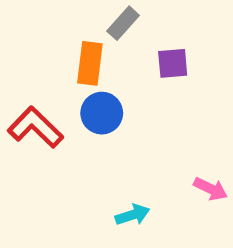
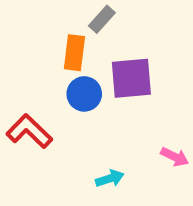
purple square: (173, 63) -> (131, 78), moved, size x1.6
red L-shape: (35, 127) -> (29, 131), moved

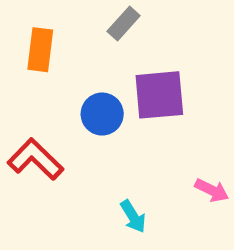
orange rectangle: (74, 53) -> (40, 50), moved
cyan arrow: (110, 178) -> (133, 216), turned 76

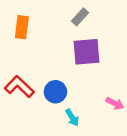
gray rectangle: (124, 23) -> (80, 17), moved
blue circle: (102, 114) -> (55, 92), moved

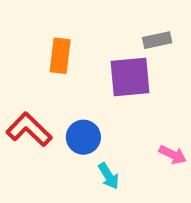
gray rectangle: (80, 17) -> (157, 40), moved, turned 36
orange rectangle: (22, 27) -> (60, 56), moved

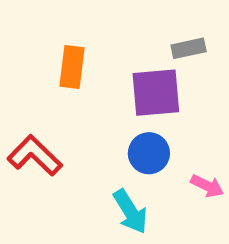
blue circle: (83, 137) -> (149, 153), moved
cyan arrow: (109, 176) -> (130, 212), size x1.4

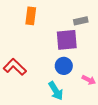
orange rectangle: (72, 67) -> (31, 16), moved

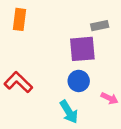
orange rectangle: (31, 16) -> (20, 19), moved

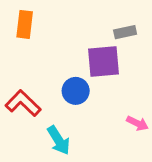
blue circle: (79, 81) -> (76, 91), moved
cyan arrow: (69, 112) -> (59, 140), moved

